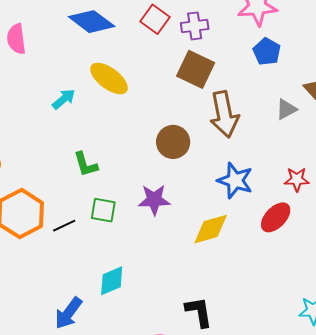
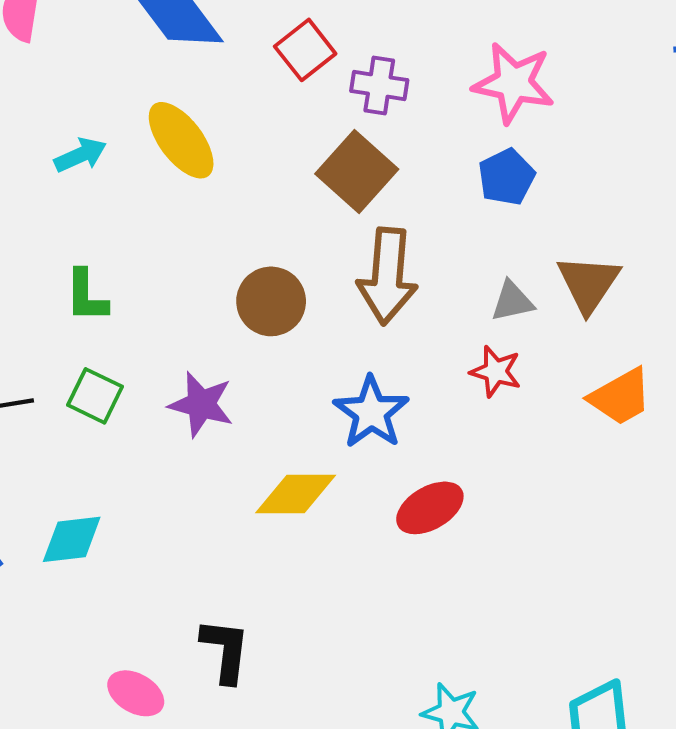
red star: (297, 179) -> (496, 371), moved

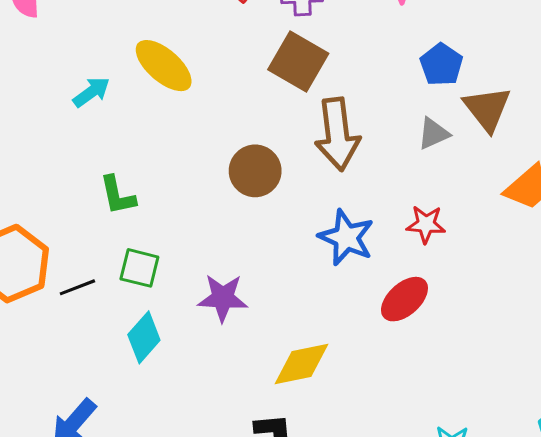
blue pentagon: (506, 177) -> (441, 65), moved
red star: (496, 371) -> (426, 224), moved
purple star: (201, 404) -> (223, 298), moved
yellow diamond: (296, 494) -> (301, 364), moved
cyan diamond: (72, 539) -> (144, 337), moved, turned -30

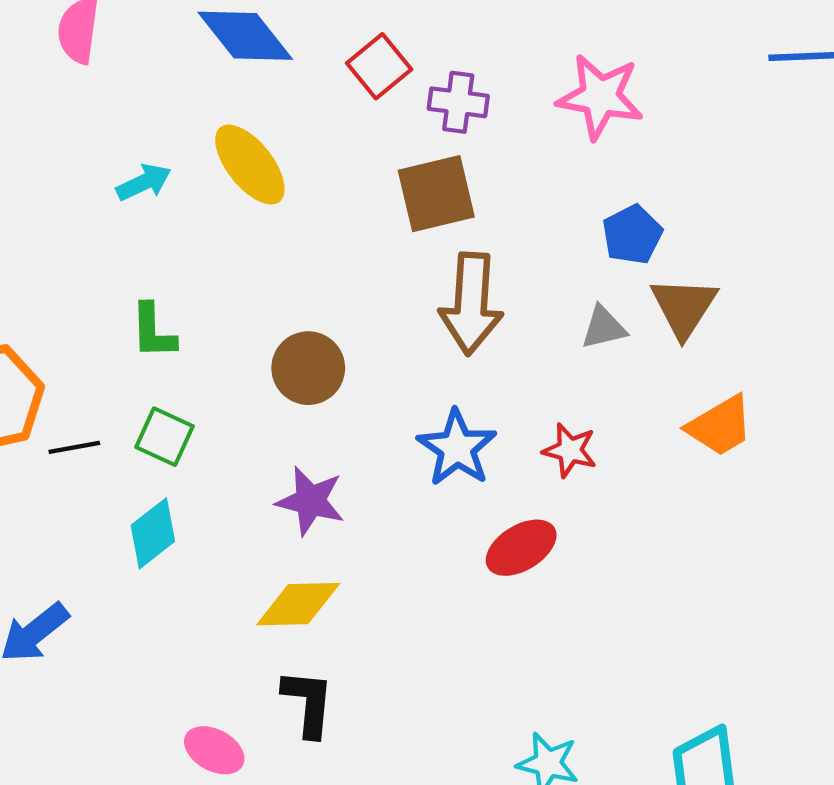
brown square: (298, 62) -> (436, 194), turned 36
brown circle: (255, 171) -> (308, 368), moved
purple star: (223, 298) -> (310, 501), moved
yellow diamond: (301, 364) -> (298, 604), moved

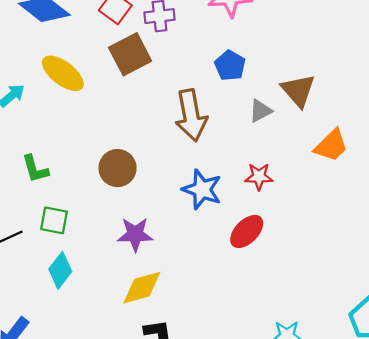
brown square: (436, 194) -> (130, 54), moved
blue pentagon: (632, 235) -> (230, 66), moved

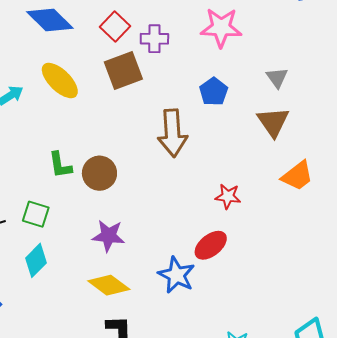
gray triangle: (260, 111) -> (277, 78), moved, turned -45
green L-shape: (35, 169) -> (60, 165), moved
blue star: (202, 189) -> (176, 275), moved
yellow diamond: (142, 288) -> (109, 285), turned 45

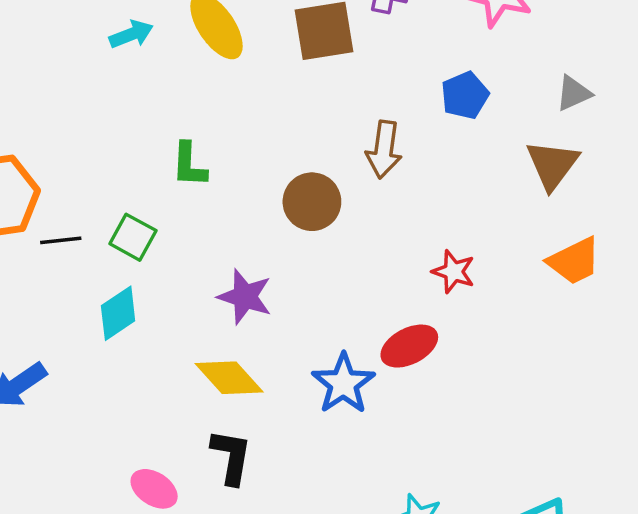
gray triangle: (277, 78) -> (573, 93), turned 30
brown arrow: (173, 133) -> (384, 149), size x0.7
brown circle: (99, 173) -> (312, 202), moved

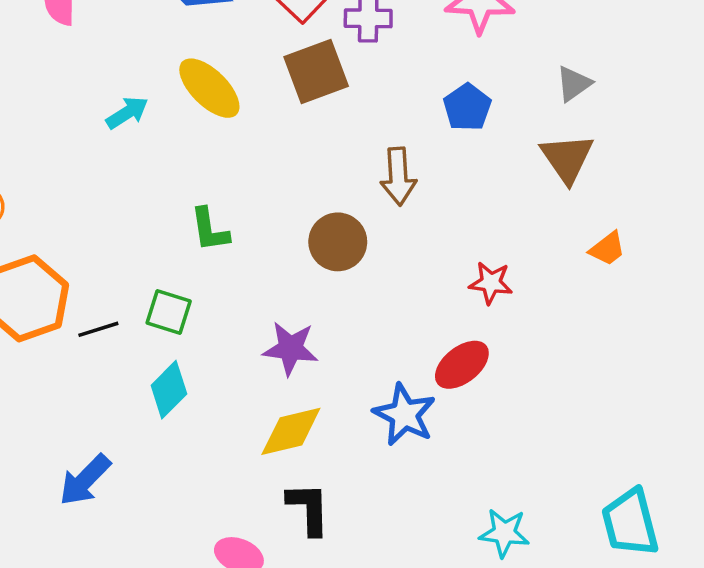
orange trapezoid: (574, 261) -> (607, 249), size x0.7
yellow diamond: (229, 378) -> (291, 431), turned -50

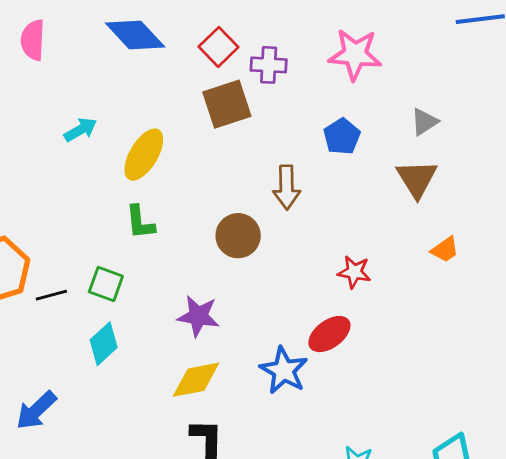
yellow ellipse: (209, 88) -> (144, 155), moved, turned 74

